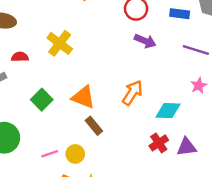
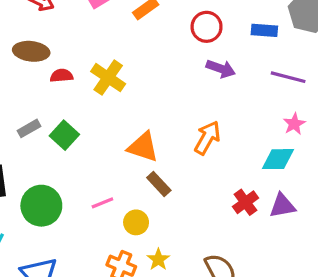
red semicircle: (20, 57) -> (62, 76), moved
green square: (42, 100) -> (64, 135), moved
cyan diamond: (168, 111) -> (278, 159), moved
pink line: (50, 154) -> (102, 203), moved

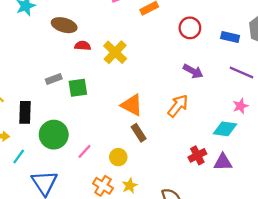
purple arrow: (221, 69) -> (193, 71), moved
green square: (64, 135) -> (78, 88), turned 30
pink line: (102, 203) -> (84, 151), moved, turned -35

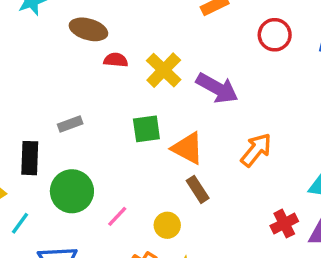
purple arrow: (193, 71) -> (217, 88), moved, size x1.4
gray rectangle: (54, 79) -> (70, 124), moved
green square: (78, 88) -> (146, 129), moved

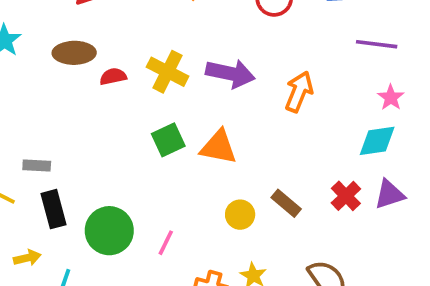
gray rectangle: (70, 124) -> (37, 166), moved, turned 40
orange arrow: (256, 150) -> (299, 92), moved
brown rectangle: (198, 189) -> (286, 203), moved
yellow circle: (167, 225) -> (240, 215), moved

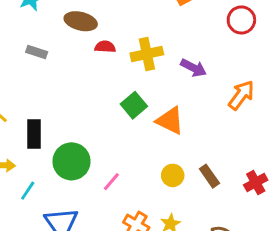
yellow cross: (168, 72) -> (147, 54), turned 36
purple arrow: (230, 73) -> (193, 68), size x0.7
green square: (168, 140) -> (134, 105), turned -30
gray rectangle: (37, 166) -> (37, 52), moved

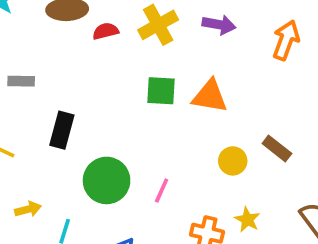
gray rectangle: (37, 52) -> (21, 81), moved
green square: (134, 105) -> (161, 91), turned -30
black rectangle: (34, 134) -> (62, 130), moved, turned 32

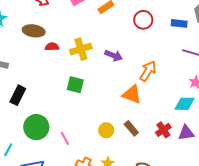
orange triangle: (210, 96) -> (132, 94), moved
pink line: (162, 190) -> (65, 138), turned -64

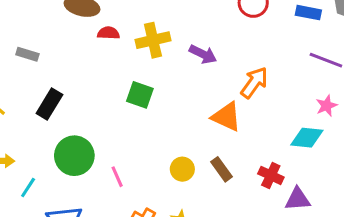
red cross: (163, 130) -> (271, 175), turned -35
purple triangle: (186, 133) -> (298, 199), moved

